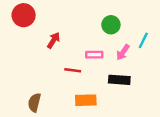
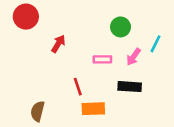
red line: (73, 70) -> (78, 87), moved, turned 63

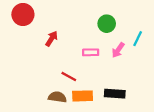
red line: (78, 87) -> (69, 76), turned -42
black rectangle: (130, 87) -> (115, 94), moved
brown semicircle: (38, 111) -> (57, 97), moved, turned 84

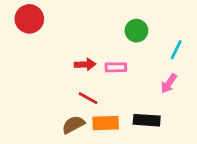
red arrow: (52, 39) -> (85, 64), moved, turned 56
pink arrow: (118, 50) -> (169, 83), moved
brown semicircle: (57, 97) -> (73, 125), turned -36

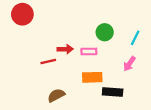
green circle: (136, 31) -> (105, 32), moved
red line: (88, 98) -> (48, 62), moved, turned -42
orange rectangle: (106, 123) -> (92, 77), moved

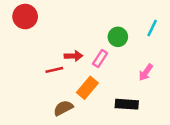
cyan line: (135, 38) -> (152, 28), moved
pink rectangle: (89, 51) -> (100, 58), turned -56
orange rectangle: (92, 77) -> (87, 88), moved, turned -48

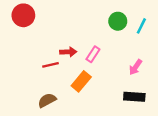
green circle: (118, 37) -> (118, 21), moved
black rectangle: (127, 104) -> (134, 97), moved
brown semicircle: (63, 108) -> (47, 100), moved

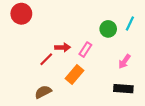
green circle: (118, 21) -> (108, 29), moved
red line: (51, 65) -> (46, 59), turned -32

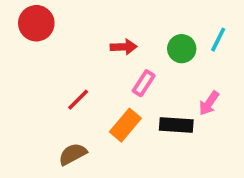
red arrow: (63, 47) -> (124, 47), moved
black rectangle: (123, 89) -> (176, 125), moved

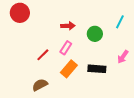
green circle: (182, 49) -> (95, 34), moved
pink rectangle: (144, 83) -> (66, 48), moved
pink arrow: (209, 103) -> (123, 57), moved

